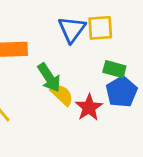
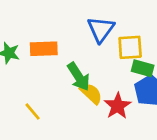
yellow square: (100, 28) -> (130, 47), moved

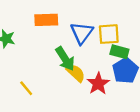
blue triangle: (101, 29) -> (82, 33), moved
orange rectangle: (44, 49) -> (46, 20), moved

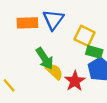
blue triangle: (82, 33) -> (53, 20), moved
yellow square: (109, 34) -> (85, 36), turned 30

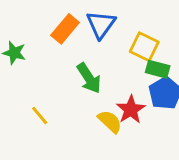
orange rectangle: (27, 23) -> (65, 29), turned -48
yellow semicircle: (54, 71) -> (110, 121), moved

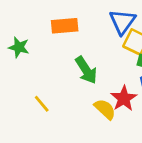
blue triangle: (101, 24) -> (122, 22), moved
orange rectangle: (65, 29) -> (65, 26), turned 45

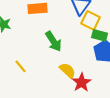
red star: (124, 98) -> (82, 82), moved

